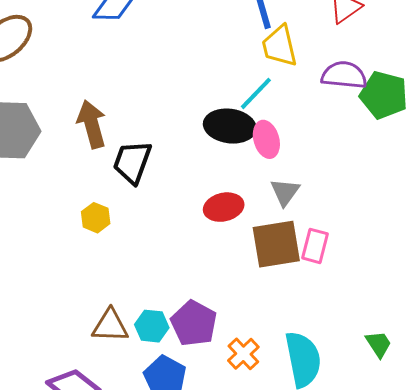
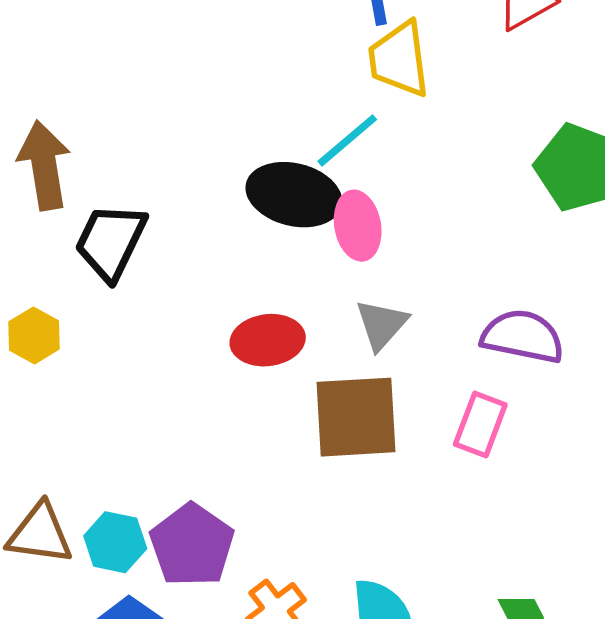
purple semicircle: (344, 75) -> (523, 336), moved
pink rectangle: (315, 246) -> (480, 425), moved

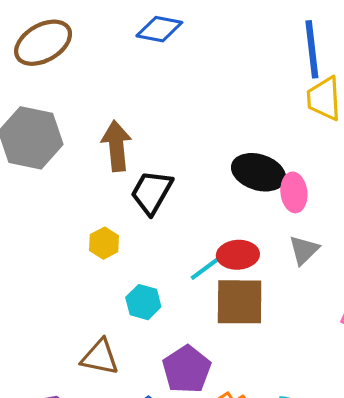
cyan line: (347, 140) -> (209, 266), moved
brown square: (356, 417) -> (240, 302), moved
cyan hexagon: (115, 542) -> (143, 302), moved

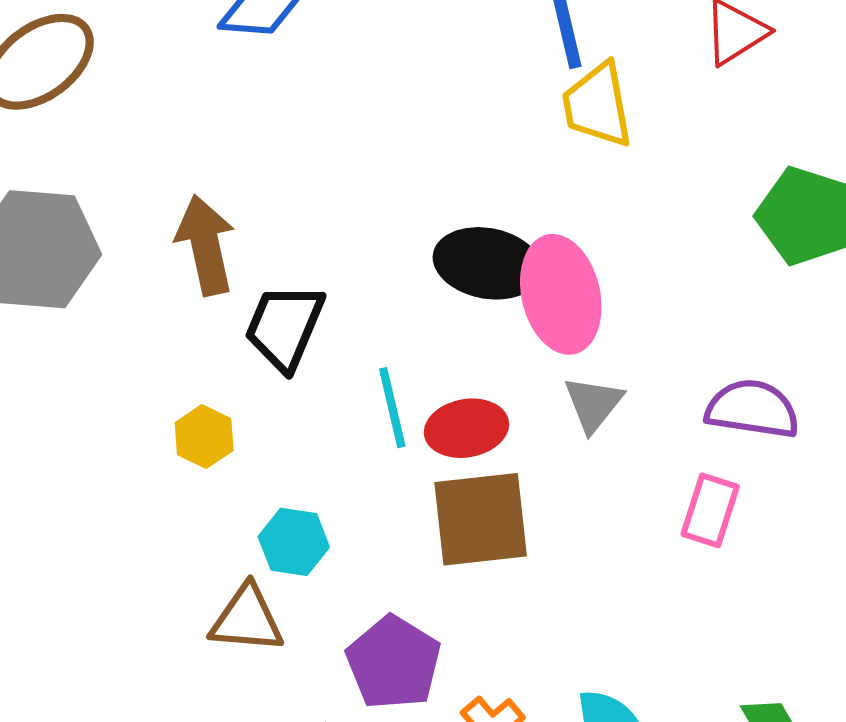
pink ellipse: (294, 192) -> (561, 294), size x1.5
cyan line: (209, 266) -> (392, 408), moved, turned -60
brown triangle: (100, 357) -> (247, 619), moved

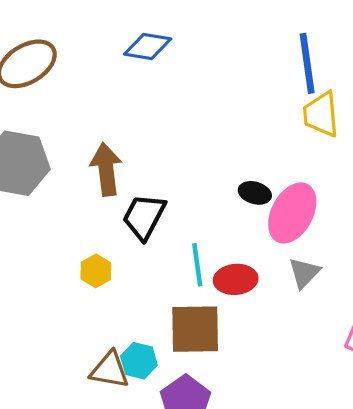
black ellipse: (487, 263) -> (255, 193), size x0.6
pink ellipse: (561, 294) -> (292, 213), turned 36
brown square: (481, 519) -> (195, 329), moved
cyan hexagon: (294, 542) -> (139, 361), moved

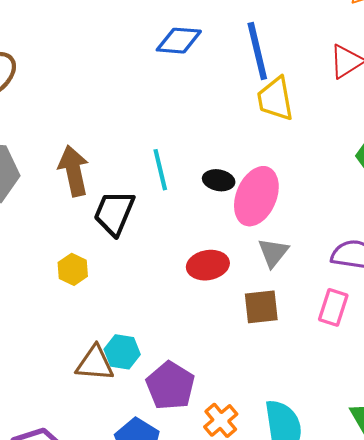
blue diamond: (148, 46) -> (179, 41), moved
cyan line: (197, 265) -> (160, 170), moved
brown square: (195, 329) -> (261, 307), moved, size x0.7

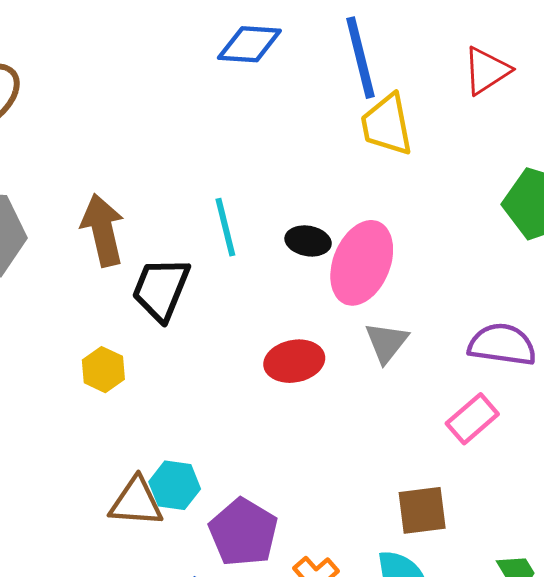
brown square: (261, 307) -> (422, 510), moved
pink rectangle: (333, 307) -> (472, 419), turned 32

